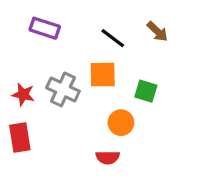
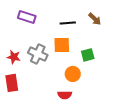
black line: (113, 38) -> (68, 23), turned -42
green square: (146, 91) -> (88, 55), turned -32

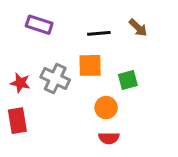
red semicircle: (65, 95) -> (109, 138), moved

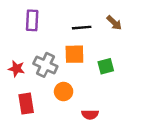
purple rectangle: (39, 25) -> (32, 20), turned 75
orange circle: (106, 108) -> (64, 92), moved
red rectangle: (17, 121) -> (26, 104), moved

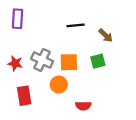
purple rectangle: (32, 20) -> (17, 19), moved
brown arrow: (114, 23) -> (106, 35), moved
orange square: (74, 54) -> (69, 62), moved

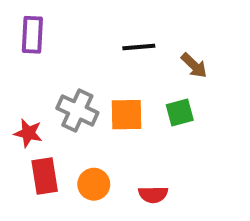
red star: (15, 63) -> (28, 133), moved
orange circle: (59, 85) -> (94, 184), moved

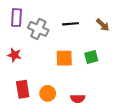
brown arrow: (194, 65) -> (103, 25), moved
gray cross: (77, 110) -> (38, 29), moved
red star: (28, 133) -> (14, 55), moved

